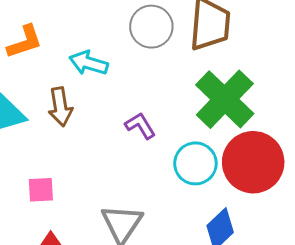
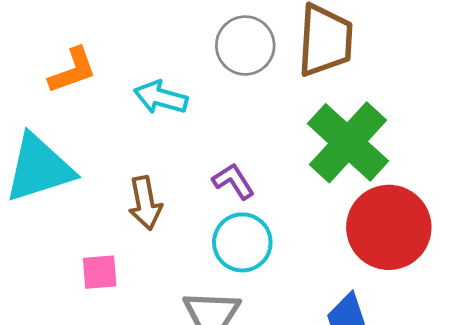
brown arrow: (60, 107) -> (145, 203), moved
cyan circle: (195, 163) -> (242, 242), moved

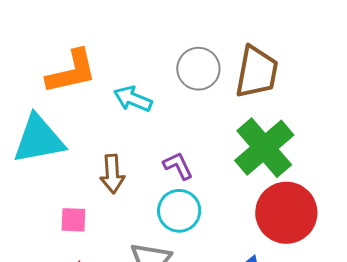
orange L-shape: (73, 71) -> (71, 72), size x1.4

